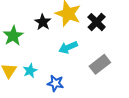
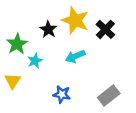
gray rectangle: (100, 64) -> (109, 95), moved
cyan star: (30, 71) -> (35, 61), moved

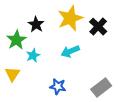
yellow star: (75, 21) -> (70, 18), turned 30
black star: (48, 29) -> (36, 24), moved

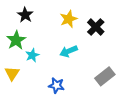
yellow star: (70, 18) -> (69, 19), size x0.7
black star: (36, 24) -> (25, 15), moved
gray rectangle: (101, 87) -> (105, 76), moved

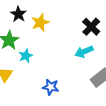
yellow star: (69, 19) -> (40, 23), moved
cyan arrow: (69, 51) -> (84, 52), moved

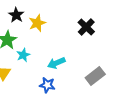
cyan arrow: (84, 52) -> (56, 63), moved

